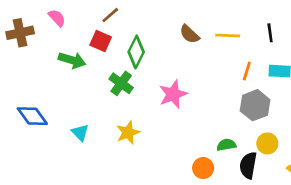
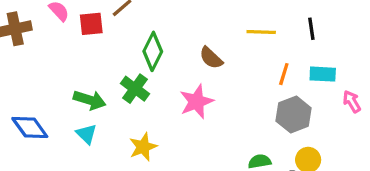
brown semicircle: (189, 34) -> (211, 58), moved
red square: (101, 41) -> (91, 24), moved, turned -30
green arrow: (72, 60) -> (90, 100), moved
cyan triangle: (80, 133) -> (86, 134), moved

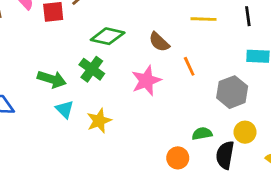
green diamond: (153, 51) -> (108, 36), turned 76
orange line: (284, 74) -> (189, 66), moved, turned -42
cyan triangle: (86, 134) -> (65, 109), moved

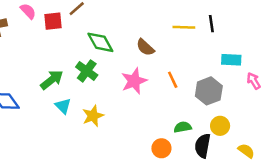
black line: (248, 16) -> (211, 24), moved
green diamond: (108, 36) -> (100, 42), turned 48
orange line: (189, 66) -> (173, 80), moved
green arrow: (52, 79) -> (52, 80), turned -55

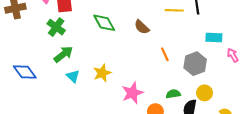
green cross: (87, 71) -> (56, 27), moved
pink star: (134, 81) -> (132, 93), moved
yellow star: (93, 116) -> (102, 73), moved

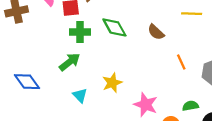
green cross: (56, 27) -> (80, 32), moved, turned -36
cyan triangle: (73, 76) -> (80, 95), moved
pink star: (132, 93) -> (146, 105), turned -30

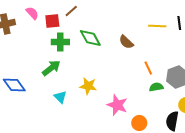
yellow star: (112, 83) -> (88, 86), turned 30
green semicircle: (190, 106) -> (156, 87), moved

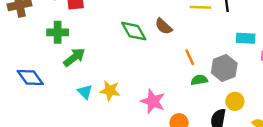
green diamond: (90, 38) -> (134, 31), moved
green cross: (60, 42) -> (58, 32), moved
yellow star: (88, 86) -> (110, 91), moved

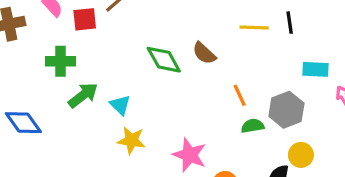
cyan triangle: (85, 92) -> (120, 105), moved

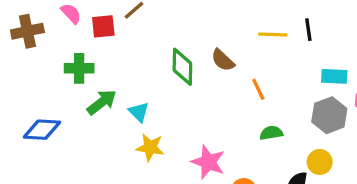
green diamond: (164, 60) -> (182, 67), turned 30
orange line: (240, 95) -> (258, 89), moved
gray hexagon: (286, 110) -> (329, 115), moved
blue diamond: (23, 123) -> (42, 130), turned -51

